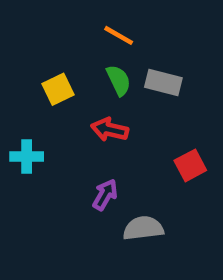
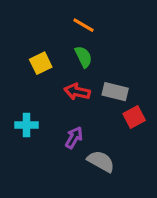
gray rectangle: (163, 82) -> (115, 92), moved
cyan cross: (27, 156) -> (26, 125), moved
gray semicircle: (143, 228) -> (101, 161), turned 36

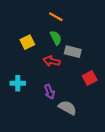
gray rectangle: (115, 92) -> (73, 52), moved
purple arrow: (74, 138) -> (49, 92), turned 128

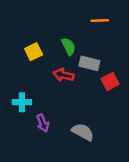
orange line: (56, 17) -> (100, 21), moved, turned -32
red square: (90, 78) -> (110, 81), moved
purple arrow: (49, 92) -> (43, 123), moved

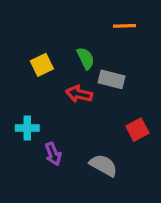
red square: (110, 81) -> (137, 130), moved

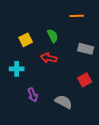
gray rectangle: (112, 79) -> (86, 49), moved
cyan cross: (27, 128) -> (17, 69), moved

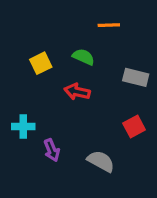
orange line: (77, 16) -> (109, 25), moved
green semicircle: (53, 36) -> (83, 57), turned -40
cyan cross: (17, 69) -> (23, 126), moved

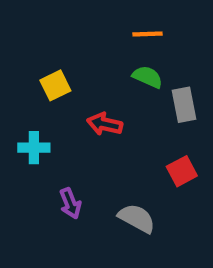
green semicircle: (83, 57) -> (148, 77), moved
gray rectangle: (136, 77) -> (184, 105), turned 65
cyan cross: (23, 126) -> (34, 148), moved

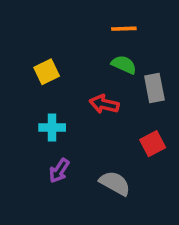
red arrow: (105, 124) -> (104, 104), moved
cyan cross: (34, 148) -> (52, 127), moved
purple arrow: (70, 203) -> (59, 171), turned 55

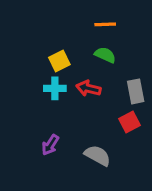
yellow square: (47, 72) -> (59, 61), moved
gray rectangle: (154, 88) -> (136, 91), moved
cyan cross: (52, 127) -> (55, 88), moved

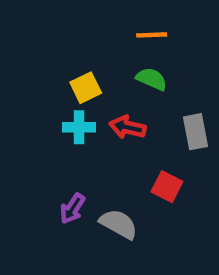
red square: (130, 122) -> (167, 187), moved, turned -35
gray semicircle: (98, 155) -> (119, 224), moved

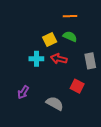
yellow square: (86, 88) -> (50, 39), moved
purple arrow: (72, 209) -> (23, 92), moved

